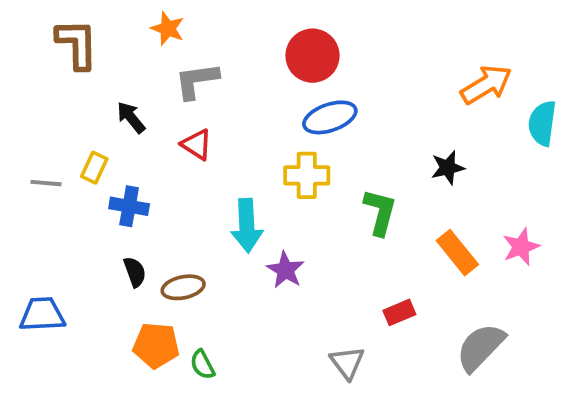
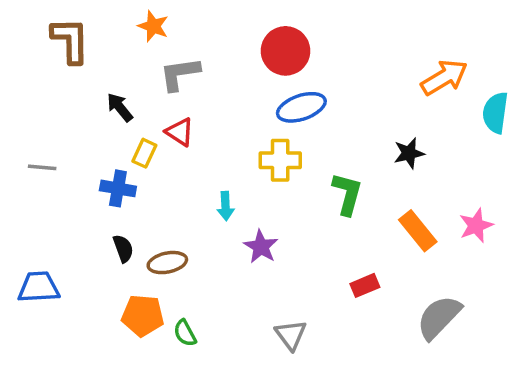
yellow rectangle: (94, 168) -> (144, 153), moved
cyan arrow: (247, 226) -> (226, 206), size x0.6
gray triangle: (347, 363) -> (291, 335), moved

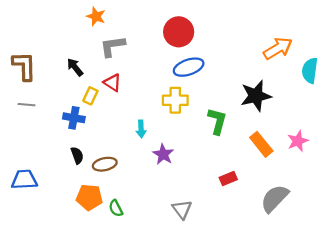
brown L-shape: (70, 40) -> (24, 66), moved
black star: (409, 153) -> (256, 96), size x1.6

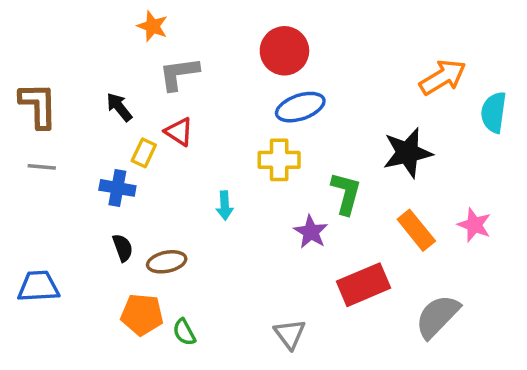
pink star: (298, 141) -> (474, 225), turned -30
purple star: (163, 154) -> (311, 232), moved
red rectangle: (228, 179) -> (364, 285), size x1.8

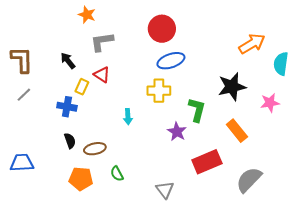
gray line: (42, 167) -> (24, 95), turned -49
pink star: (474, 225) -> (270, 103), moved, turned -30
green semicircle: (184, 332) -> (117, 174), moved

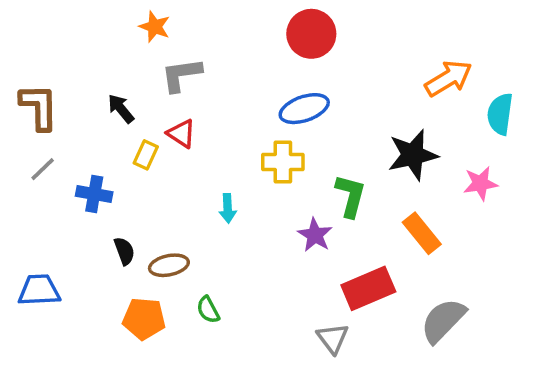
red circle: (162, 29) -> (311, 34), moved
blue cross: (67, 107) -> (94, 194), moved
gray triangle: (165, 190) -> (333, 338), moved

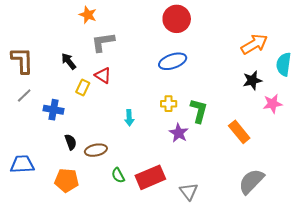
black star: (413, 155) -> (252, 80), moved, size x0.7
yellow cross: (283, 162) -> (169, 104), moved, size x0.7
red rectangle: (368, 288) -> (150, 177), moved
orange pentagon: (144, 319) -> (67, 180), moved

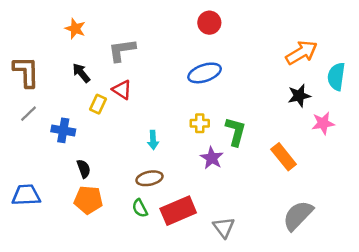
orange star: (88, 15) -> (75, 29), moved
red circle: (177, 19) -> (209, 23), size x0.7
brown ellipse: (96, 150) -> (149, 178), moved
orange pentagon: (67, 180) -> (88, 200), moved

